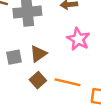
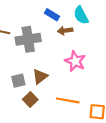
brown square: (38, 80) -> (30, 99), moved

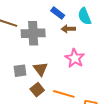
brown triangle: (40, 76) -> (41, 69), turned -35
brown square: (30, 99) -> (37, 90), moved

